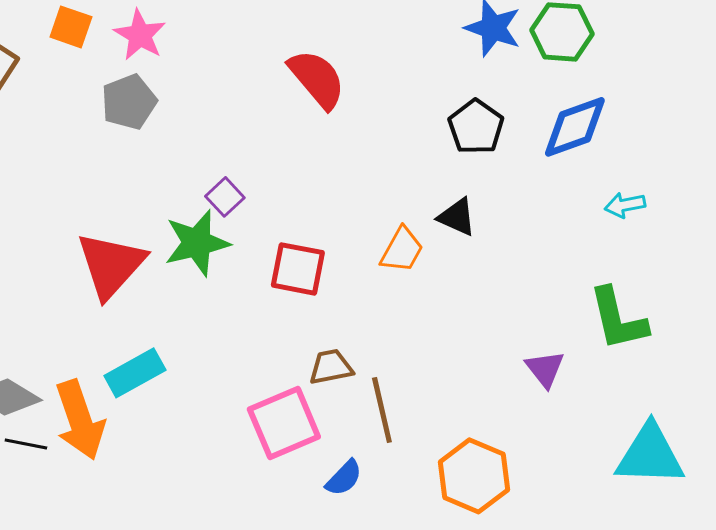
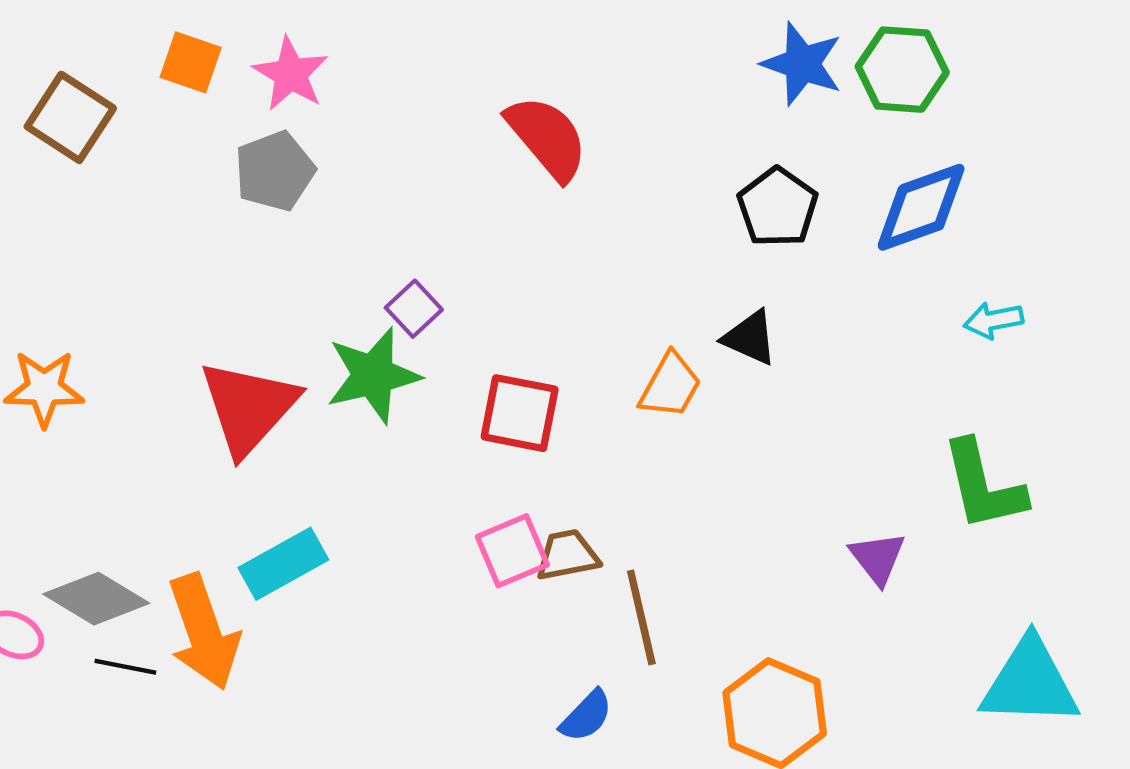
pink square: (284, 423) -> (512, 551), moved, size x0.7

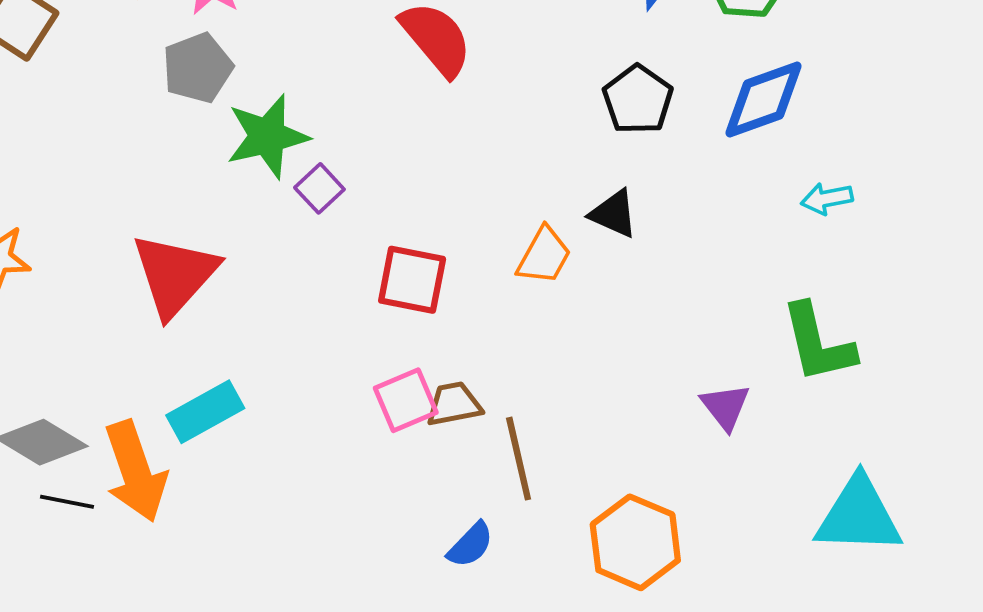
green star: (373, 375) -> (267, 136), moved

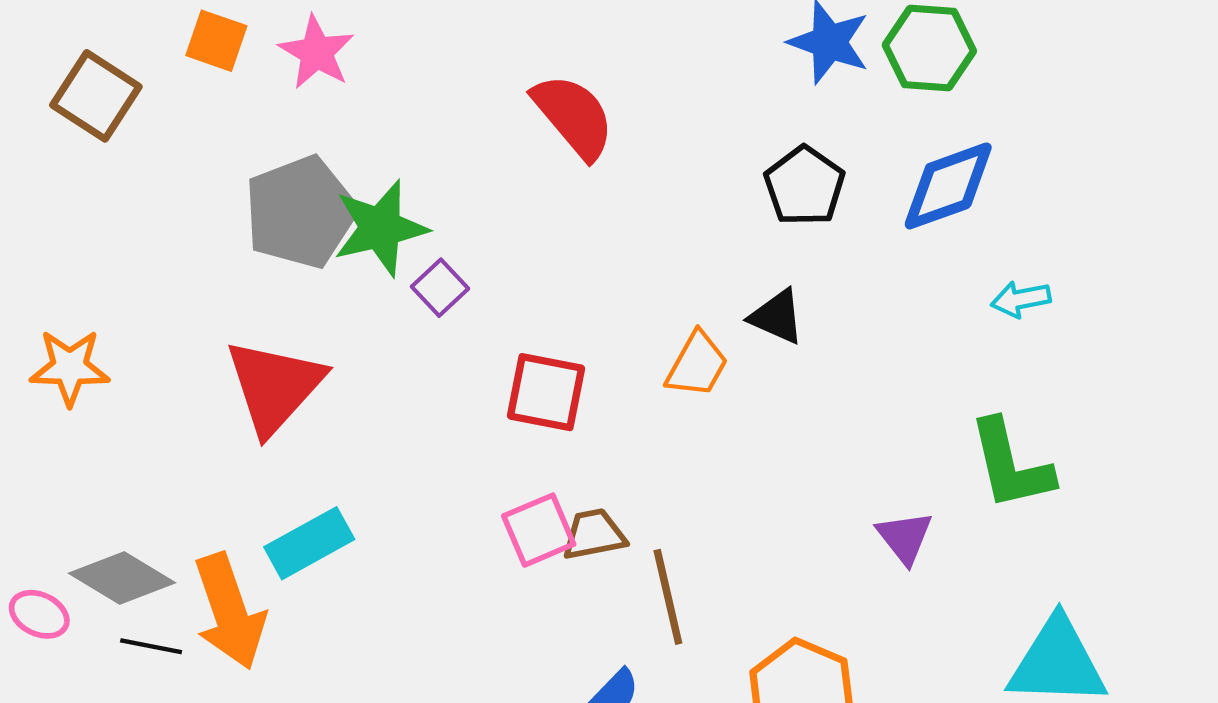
gray pentagon: (198, 68) -> (301, 212), moved, size x1.4

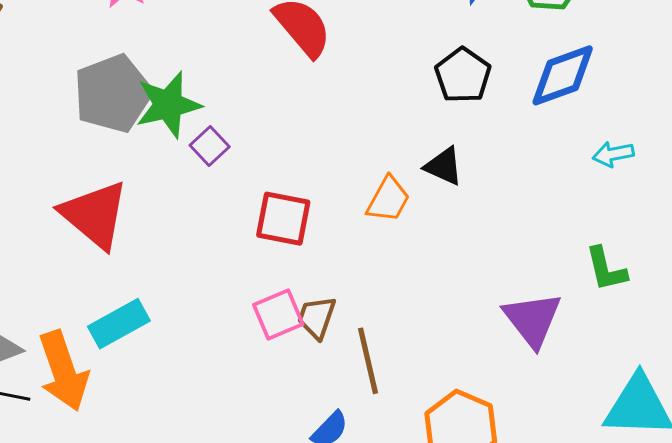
red triangle: (274, 386) -> (95, 215), turned -32
green L-shape: (1011, 465) -> (606, 269), size x0.7
brown trapezoid: (594, 534) -> (317, 317), turned -60
purple triangle: (905, 537) -> (532, 319), size x1.5

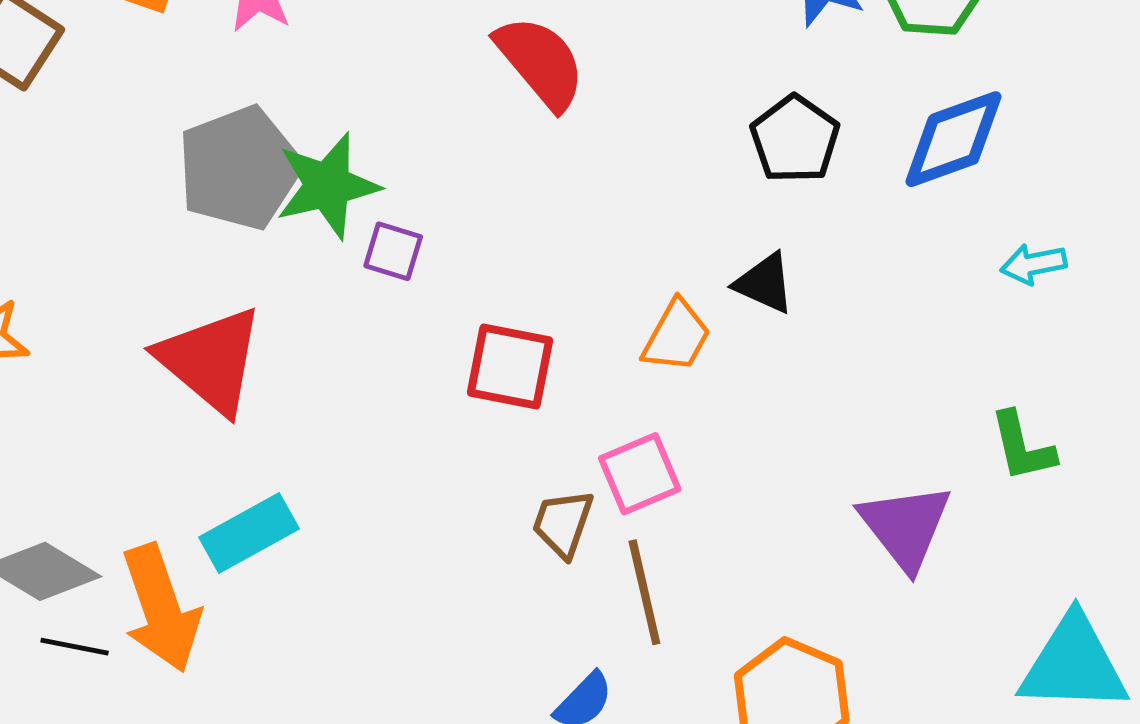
purple square: (210, 146) -> (393, 251), turned -30
pink square: (278, 314) -> (640, 474), moved

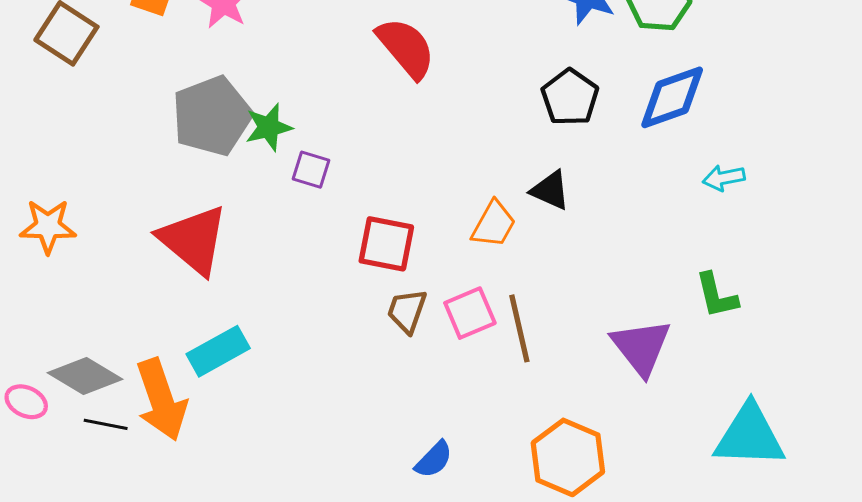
green star: (327, 186) -> (269, 127), size x0.7
brown trapezoid: (563, 523) -> (407, 311), moved
brown line: (644, 592) -> (519, 328), moved

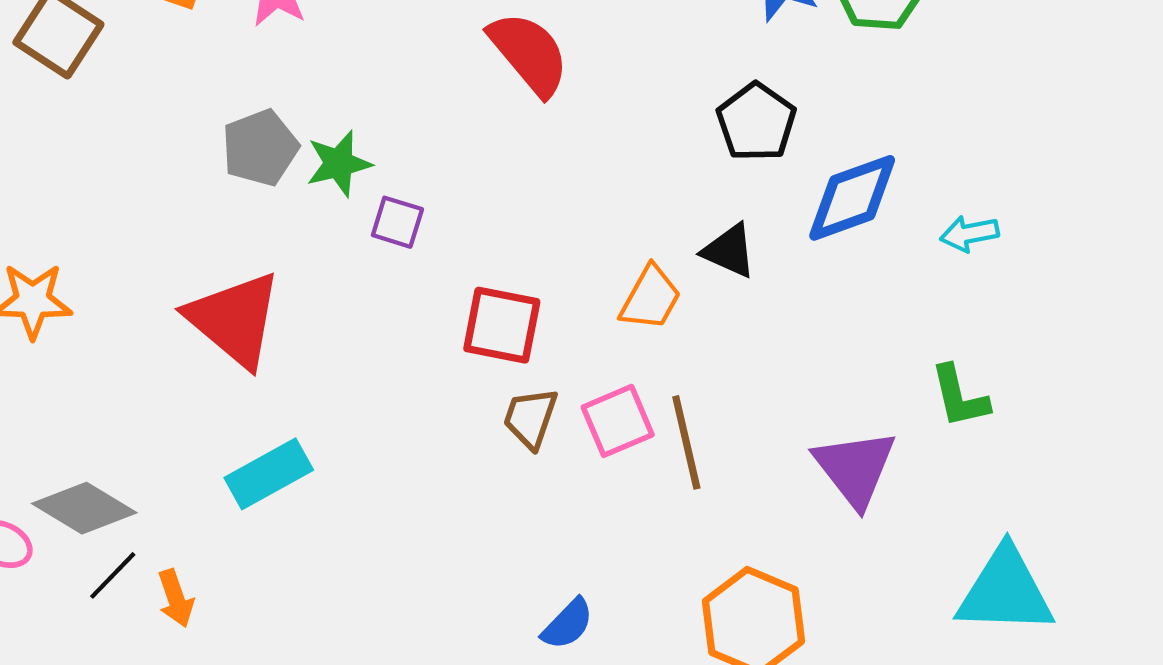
blue diamond: (672, 97) -> (852, 198), moved
gray pentagon: (212, 116) -> (260, 148), size x0.7
orange arrow: (161, 400) -> (176, 598), moved, size x0.5
black line: (106, 424) -> (113, 575), turned -57

